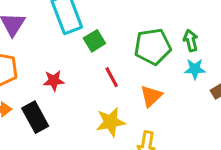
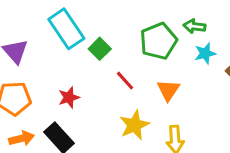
green arrow: (191, 41) -> (194, 26), turned -55

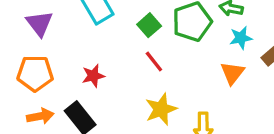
green square: (100, 49) -> (149, 25), moved
orange triangle: (168, 90) -> (232, 73), moved

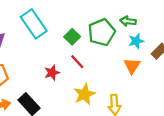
red star: (93, 76) -> (52, 73), moved

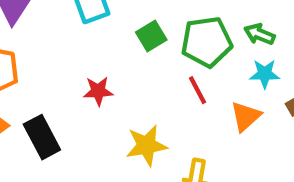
red line: (77, 62) -> (198, 90), moved

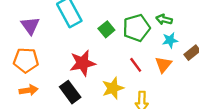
red line: (198, 90) -> (136, 65), moved
red star: (98, 91) -> (83, 63), size x1.6
black rectangle: (42, 137) -> (70, 92), moved

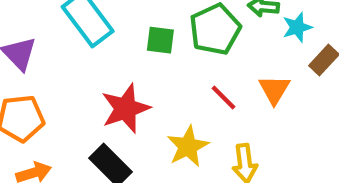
green square: (106, 29) -> (160, 40), turned -35
cyan star: (170, 40) -> (297, 27), moved

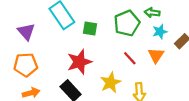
cyan star: (297, 27) -> (160, 32), moved
green square: (160, 40) -> (90, 29), moved

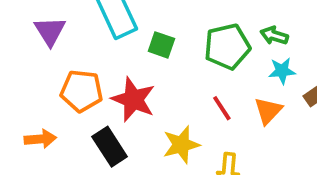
red star: (79, 62) -> (133, 100), turned 30
orange pentagon: (26, 65) -> (82, 91), moved

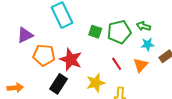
purple triangle: (50, 31) -> (25, 35), moved, turned 36
green square: (161, 45) -> (95, 32), moved
orange arrow: (40, 139) -> (15, 88), moved
black rectangle: (110, 147) -> (59, 84), turned 66

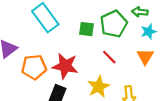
red line: (117, 64) -> (109, 57), moved

